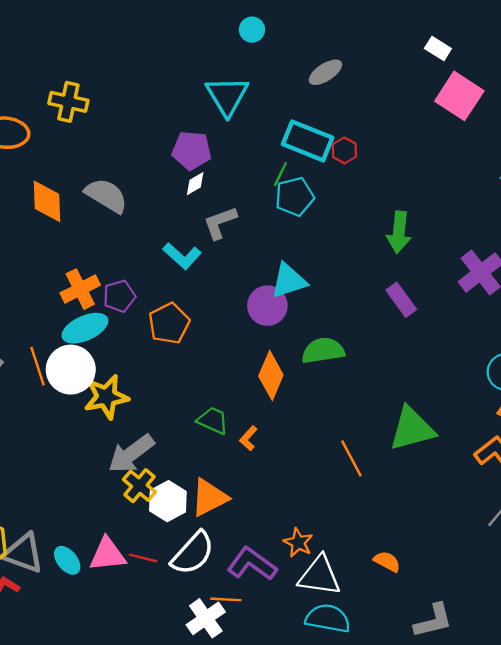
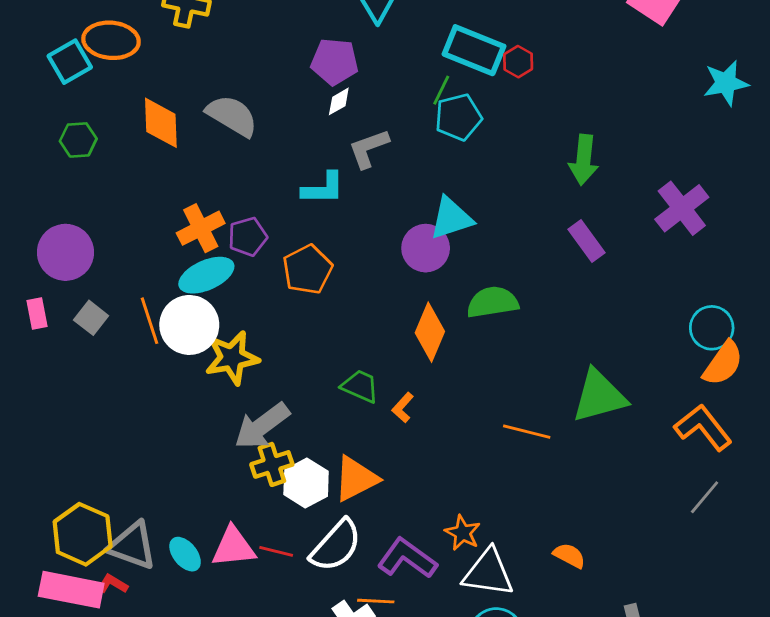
cyan L-shape: (182, 256) -> (323, 188), turned -42
orange line: (351, 458) -> (527, 432), turned -48
yellow cross: (139, 486) -> (272, 464), turned 32

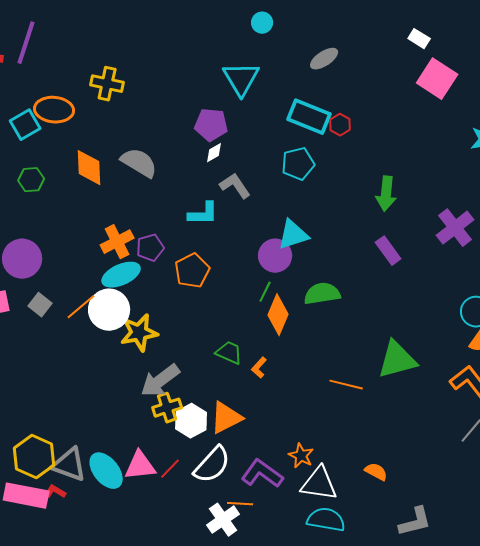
green line: (441, 90) -> (265, 292), moved
gray L-shape: (369, 148) -> (235, 186), turned 76
orange line: (149, 321) -> (81, 307), turned 68
red line: (276, 551) -> (170, 469), turned -60
cyan ellipse: (185, 554) -> (106, 471), size x1.5

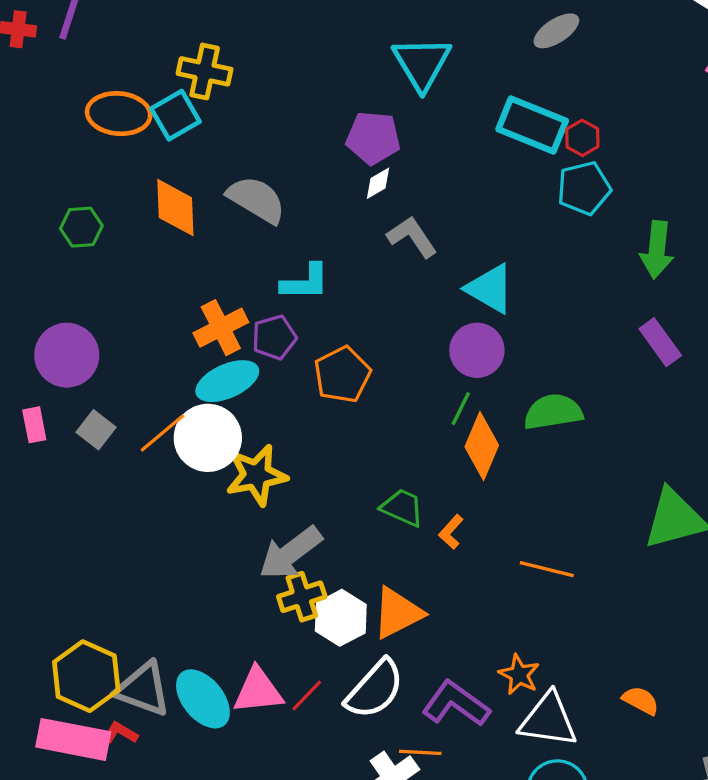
cyan square: (25, 125) -> (175, 115), moved
cyan pentagon: (298, 164) -> (584, 188), moved
cyan L-shape: (203, 214) -> (305, 282), moved
cyan triangle: (293, 235) -> (490, 289), moved, turned 48
orange line: (346, 385) -> (547, 569), moved

